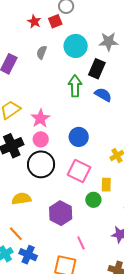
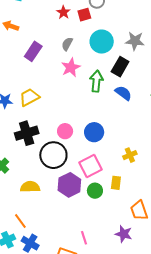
pink star: (40, 118) -> (71, 67), moved
pink circle: (41, 139) -> (65, 131), moved
pink square: (79, 171) -> (91, 166), turned 30
green circle: (93, 200) -> (95, 191), moved
purple hexagon: (61, 213) -> (69, 185), moved

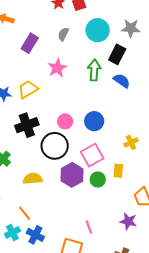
pink star: (71, 67) -> (57, 68), moved

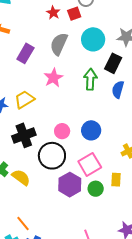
gray semicircle: (63, 34) -> (59, 44), size x1.6
blue semicircle: (122, 81) -> (118, 90), turned -108
yellow semicircle: (33, 179) -> (21, 177), moved, turned 42

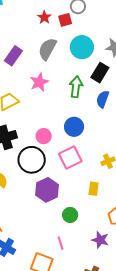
blue circle: (91, 130) -> (74, 127), moved
pink square: (90, 164) -> (70, 158), moved
green circle: (96, 189) -> (70, 215), moved

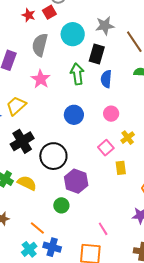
blue circle: (74, 127) -> (74, 115), moved
pink circle: (44, 136) -> (111, 114), moved
pink square: (70, 158) -> (106, 148), moved, size x0.7
green circle: (70, 215) -> (61, 205), moved

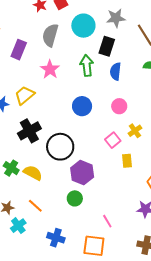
green circle: (61, 205) -> (75, 198), moved
orange line: (37, 228) -> (35, 206), moved
cyan cross: (29, 249) -> (18, 226), moved

